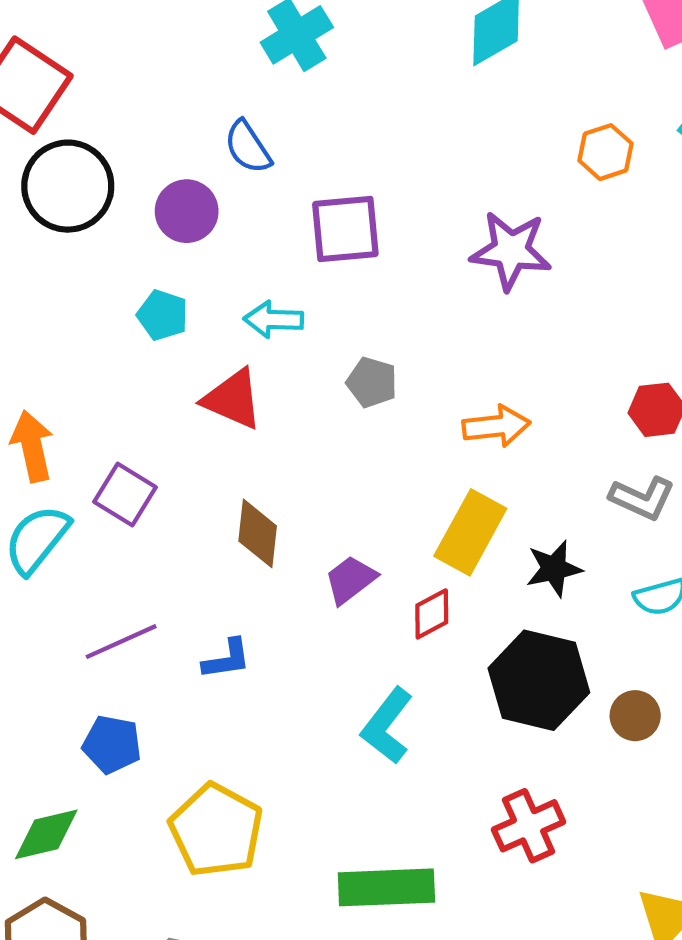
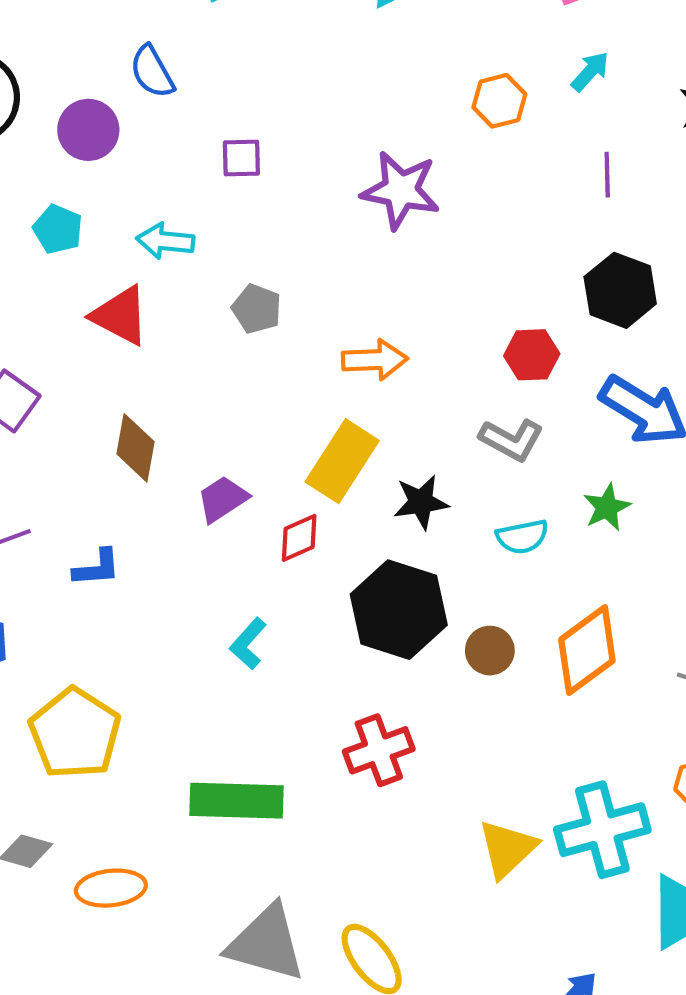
purple square: (345, 229) -> (241, 158), size x0.6
cyan L-shape: (387, 726) -> (248, 644), size x0.7

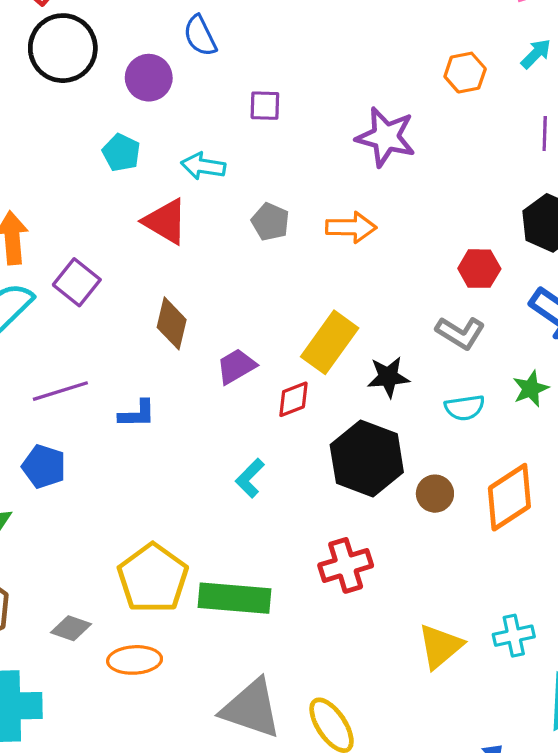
orange arrow: (375, 360) -> (351, 227), moved
yellow pentagon: (75, 733) -> (153, 578), moved
cyan cross: (602, 830) -> (514, 636), size x0.6

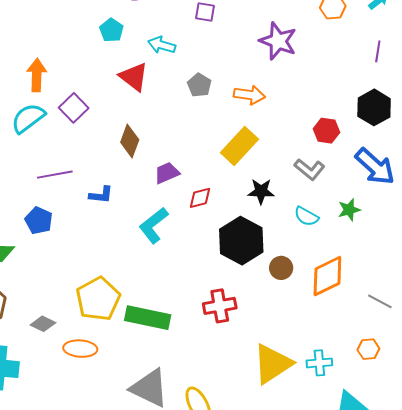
yellow rectangle: (330, 342) -> (239, 146), moved
cyan semicircle: (465, 408) -> (306, 216), turned 30
cyan L-shape: (250, 478) -> (154, 225), moved, size x1.5
yellow triangle: (440, 646) -> (273, 364), size x1.4

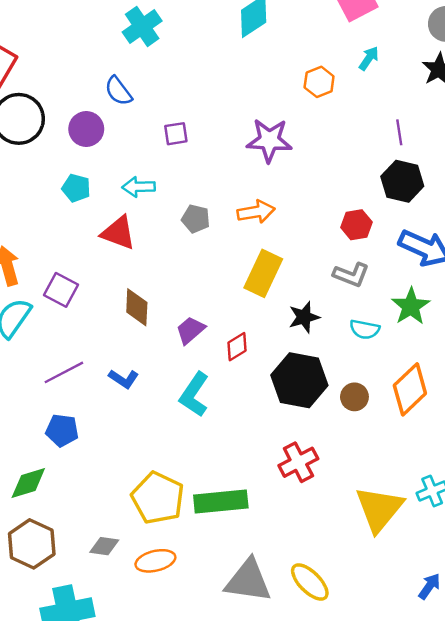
purple line: (378, 51) -> (399, 132), moved
blue L-shape: (101, 195) -> (124, 379), turned 45
green star: (349, 210) -> (411, 306), size x1.4

